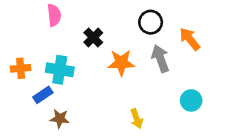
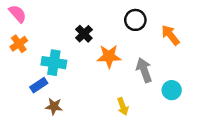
pink semicircle: (54, 15) -> (18, 14), moved, turned -36
gray arrow: (160, 59) -> (144, 70), moved
orange cross: (21, 68) -> (19, 44), moved, turned -30

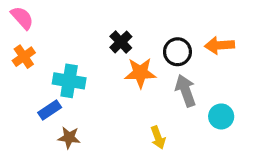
black circle: (135, 20) -> (177, 52), moved
black cross: (84, 34) -> (121, 42), moved
orange arrow: (170, 35) -> (220, 45), turned -55

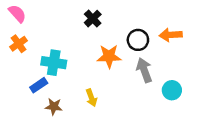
black cross: (121, 42) -> (93, 19), moved
yellow arrow: (158, 138) -> (91, 98), moved

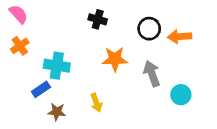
black cross: (93, 19) -> (98, 19), turned -30
black circle: (138, 40) -> (149, 29), moved

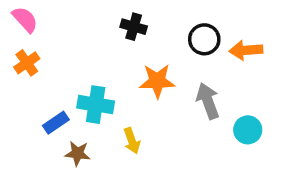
cyan cross: (57, 66) -> (96, 105), moved

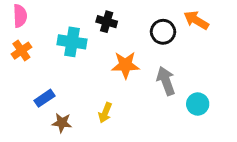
pink semicircle: (25, 19) -> (20, 16), turned 40
orange arrow: (246, 50) -> (196, 20), moved, turned 35
cyan cross: (96, 105) -> (72, 42), moved
yellow arrow: (132, 141) -> (105, 113), turned 42

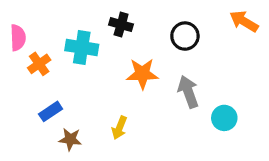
pink semicircle: (20, 16) -> (18, 38), moved
orange arrow: (196, 20) -> (244, 21), moved
orange cross: (21, 51) -> (39, 64), moved

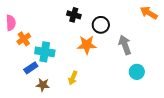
black circle: (185, 36) -> (101, 25), moved
cyan cross: (82, 47) -> (45, 52), moved
gray arrow: (188, 92) -> (125, 45), moved

